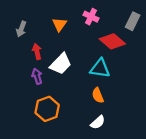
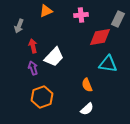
pink cross: (91, 17) -> (81, 15), turned -32
orange triangle: (60, 25) -> (46, 11), moved, turned 32
red diamond: (112, 41) -> (100, 37), turned -50
cyan triangle: (100, 68) -> (108, 64), moved

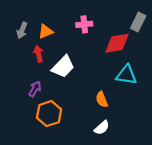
orange triangle: (46, 11) -> (45, 31), moved
pink cross: (81, 15) -> (84, 24), moved
purple arrow: (33, 68) -> (35, 89), moved, turned 48

